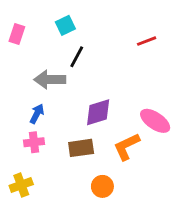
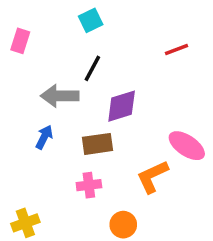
cyan square: (65, 25) -> (91, 20), moved
purple diamond: (98, 112) -> (122, 106), moved
pink cross: (34, 142) -> (89, 185), moved
brown rectangle: (81, 148) -> (97, 144), moved

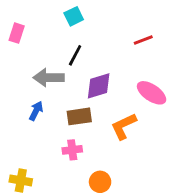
pink ellipse: (187, 146) -> (152, 93), moved
orange L-shape: (152, 177) -> (124, 126), moved
yellow cross: (25, 223) -> (21, 180), turned 30

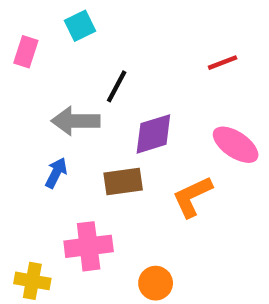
cyan square: (74, 16) -> (80, 26), moved
pink cross: (72, 150) -> (89, 246), moved, size x1.5

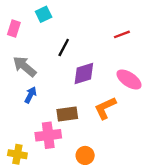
gray arrow: (76, 121) -> (25, 66), moved, turned 40
brown rectangle: (123, 181) -> (67, 114), moved

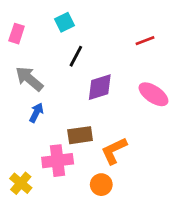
cyan square: (44, 14) -> (65, 22), moved
orange L-shape: (105, 108) -> (114, 151), moved
yellow cross: (17, 154) -> (21, 183), turned 30

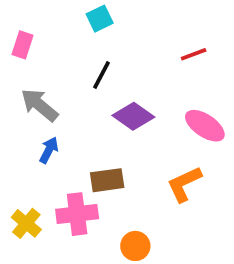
cyan square: (65, 22) -> (100, 19), moved
purple diamond: (100, 87) -> (133, 116), turned 52
orange L-shape: (114, 151) -> (184, 184), moved
yellow cross: (21, 183) -> (26, 223), moved

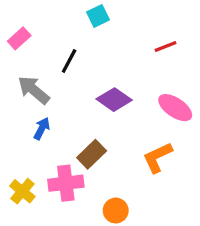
cyan square: (100, 19) -> (98, 16), moved
pink rectangle: (23, 45) -> (19, 38), turned 30
black line: (101, 75) -> (69, 61), moved
brown rectangle: (107, 180) -> (92, 154), turned -36

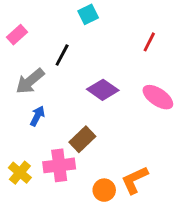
red line: (166, 46) -> (149, 42), turned -42
gray arrow: (34, 90) -> (30, 81), turned -80
orange L-shape: (157, 157) -> (135, 180), moved

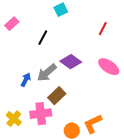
gray arrow: (30, 81) -> (47, 73), moved

